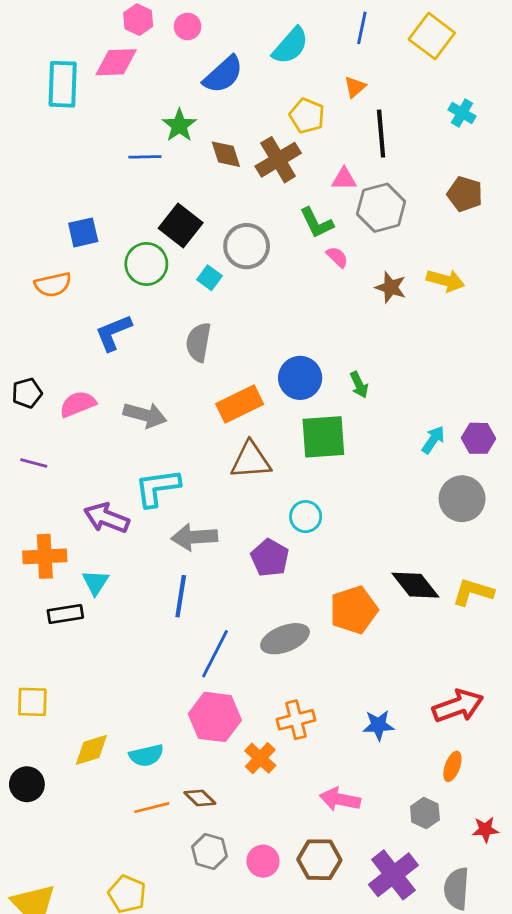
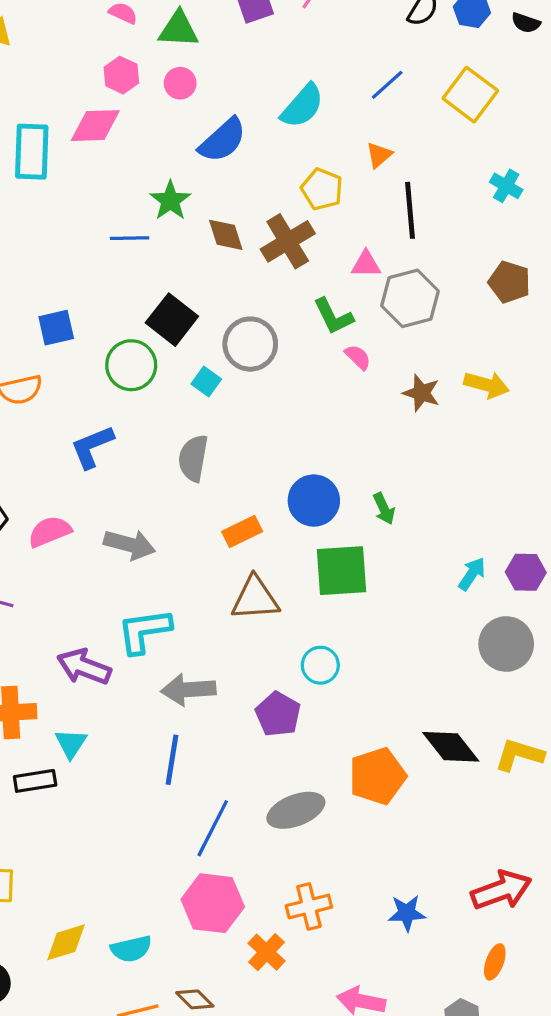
blue line: (362, 28) -> (387, 85), turned 36
orange rectangle: (240, 404) -> (242, 532), size x0.7

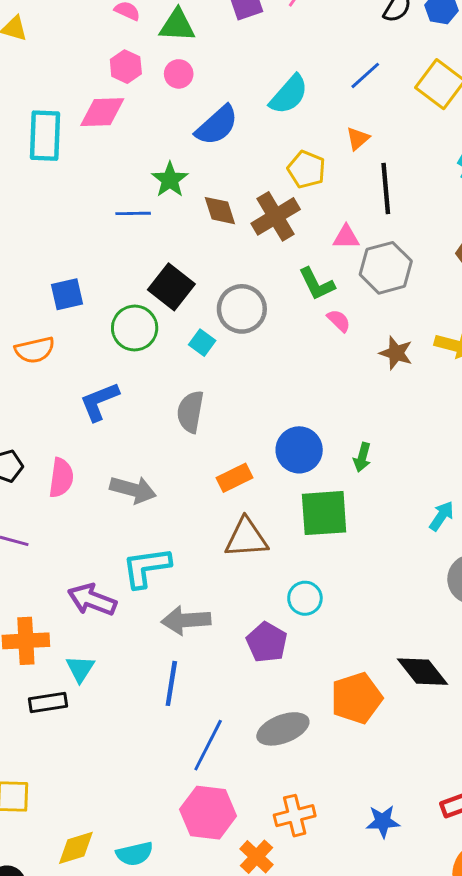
green arrow: (384, 509) -> (362, 457), turned 40
pink semicircle: (50, 532) -> (61, 478), turned 120

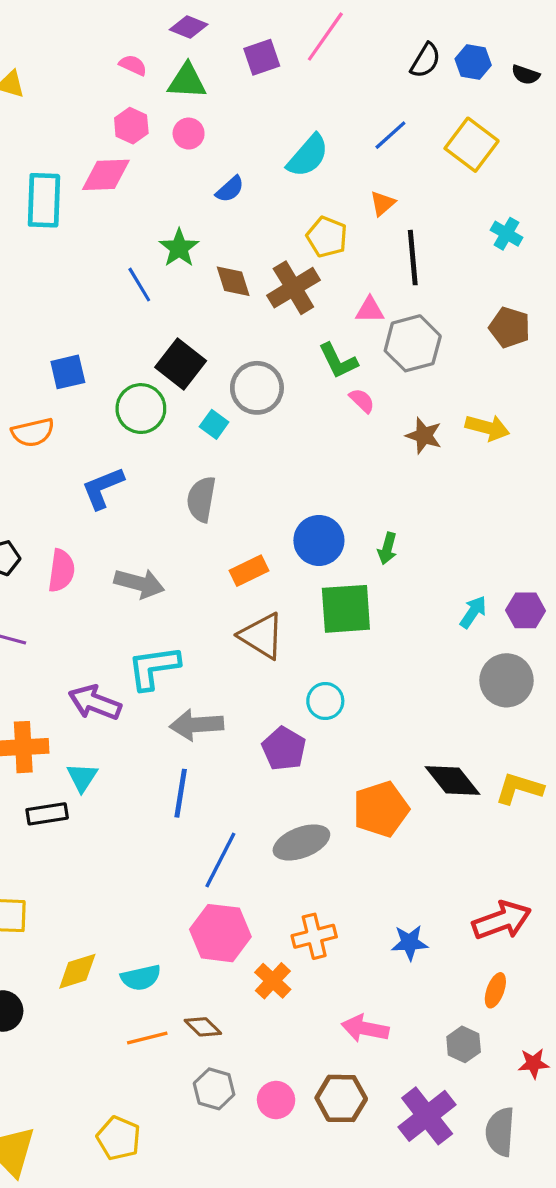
blue semicircle: (217, 125) -> (230, 189), size x0.6
blue line: (133, 213) -> (139, 285), turned 60
brown triangle: (246, 538) -> (262, 636), turned 36

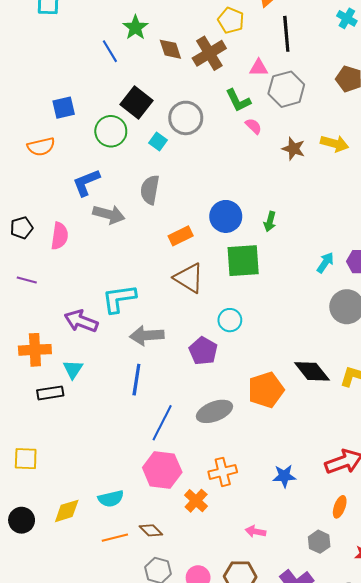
gray arrow: (139, 583) -> (109, 214), moved
yellow diamond: (77, 971) -> (67, 511), moved
pink arrow: (365, 1028) -> (256, 531), size x0.7

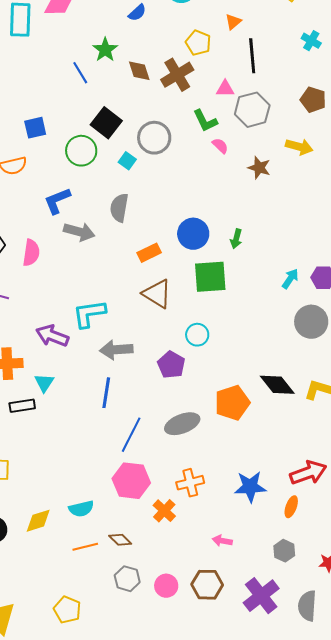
yellow arrow: (335, 144) -> (299, 147), moved
blue star: (284, 476) -> (250, 487), size x1.4
orange ellipse: (340, 507) -> (291, 507), moved

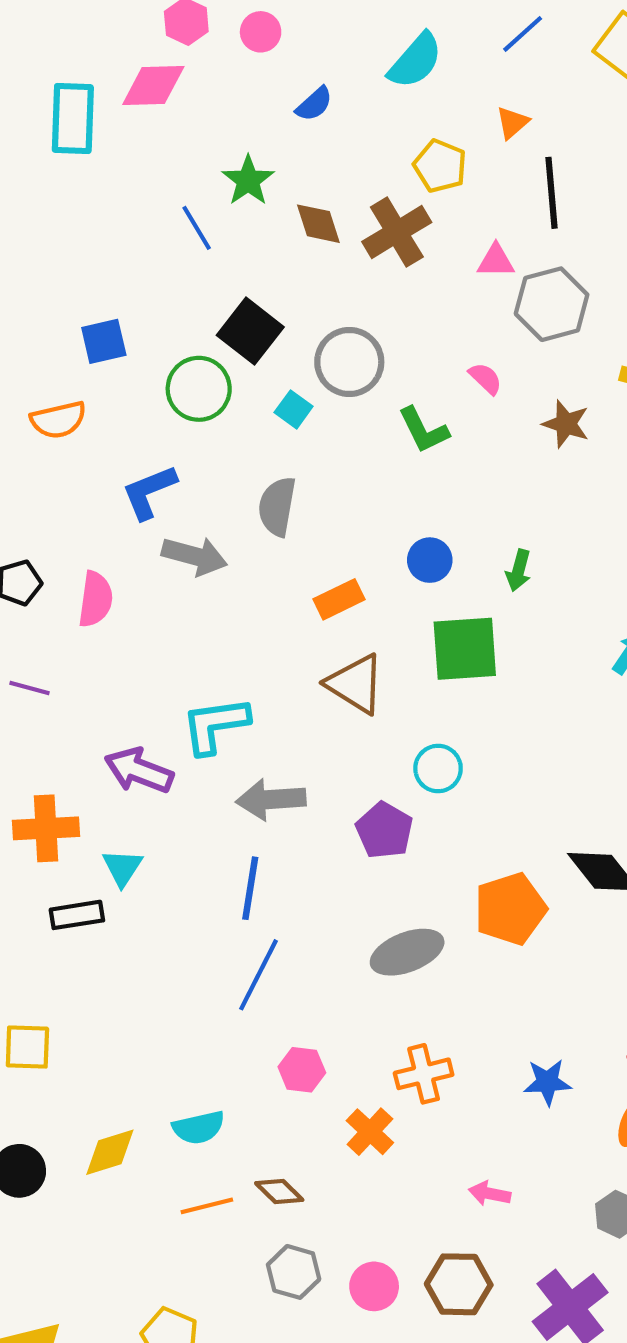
green L-shape: (205, 121) -> (424, 430), moved
blue circle: (193, 234) -> (430, 560), size x0.7
blue line: (131, 435) -> (259, 975), moved
pink hexagon: (131, 481) -> (302, 1070), size x0.6
blue star: (250, 487) -> (547, 1082), size x0.7

